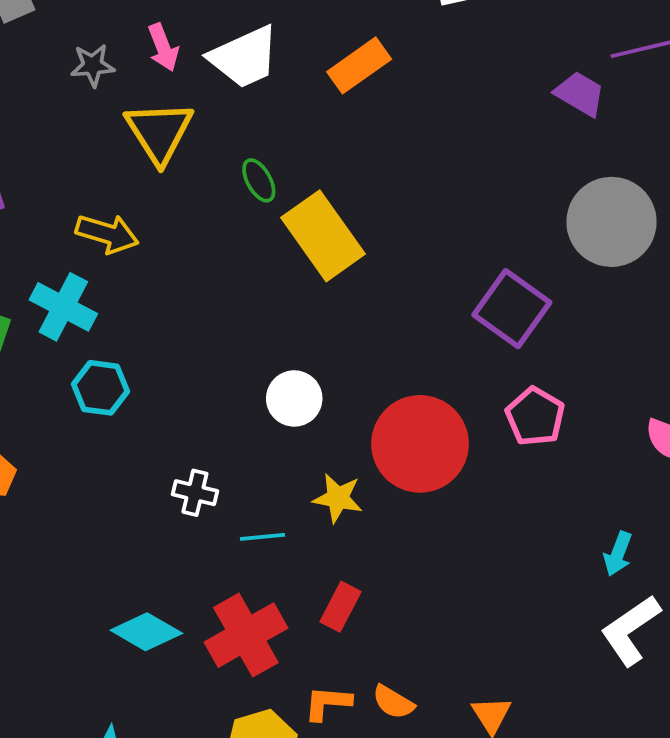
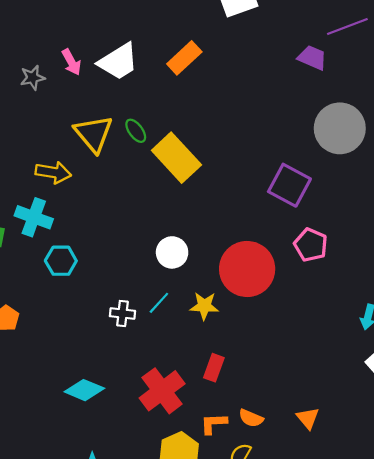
yellow triangle: (159, 132) -> (94, 134), moved
cyan line: (262, 537) -> (159, 303), moved, turned -35
cyan diamond: (146, 632) -> (84, 390), moved

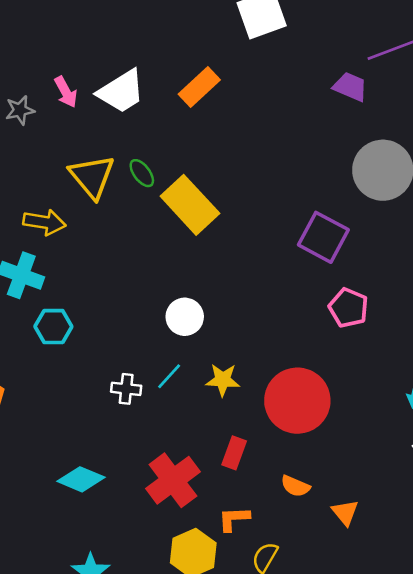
red circle: (247, 269) -> (297, 401), moved
orange semicircle: (251, 418) -> (295, 486), moved

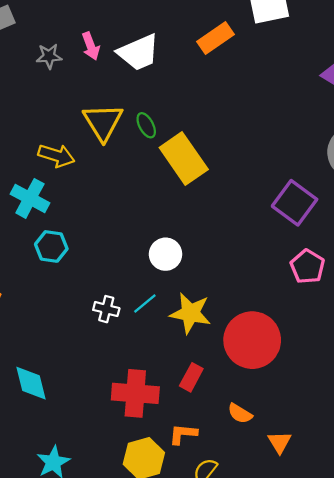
orange rectangle: (199, 87) -> (216, 38), moved
yellow star: (223, 380) -> (191, 313), size x1.4
cyan diamond: (81, 479) -> (31, 383), moved, turned 45
red cross: (173, 480) -> (135, 393), turned 33

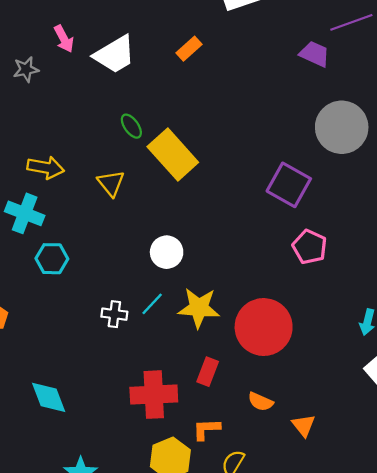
orange rectangle: (216, 38) -> (189, 49), moved, size x0.7
pink arrow: (91, 46) -> (64, 39), moved
yellow triangle: (103, 122) -> (111, 183), moved, size x0.7

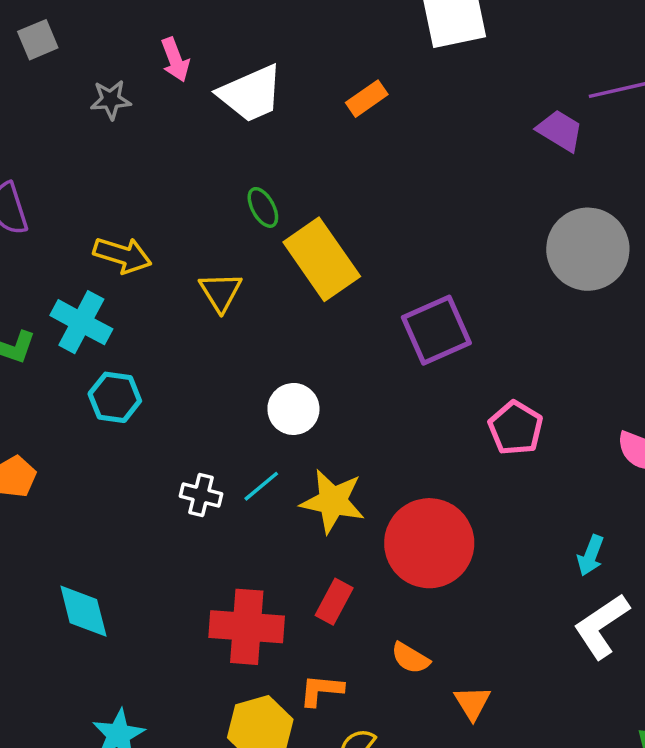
purple square: (289, 185) -> (436, 330), moved, turned 30

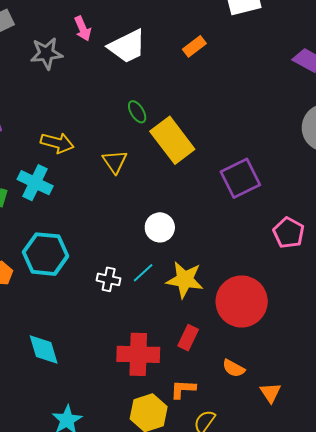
gray star: (111, 100) -> (46, 53), size x1.4
cyan hexagon: (115, 397) -> (45, 254), moved, size x1.5

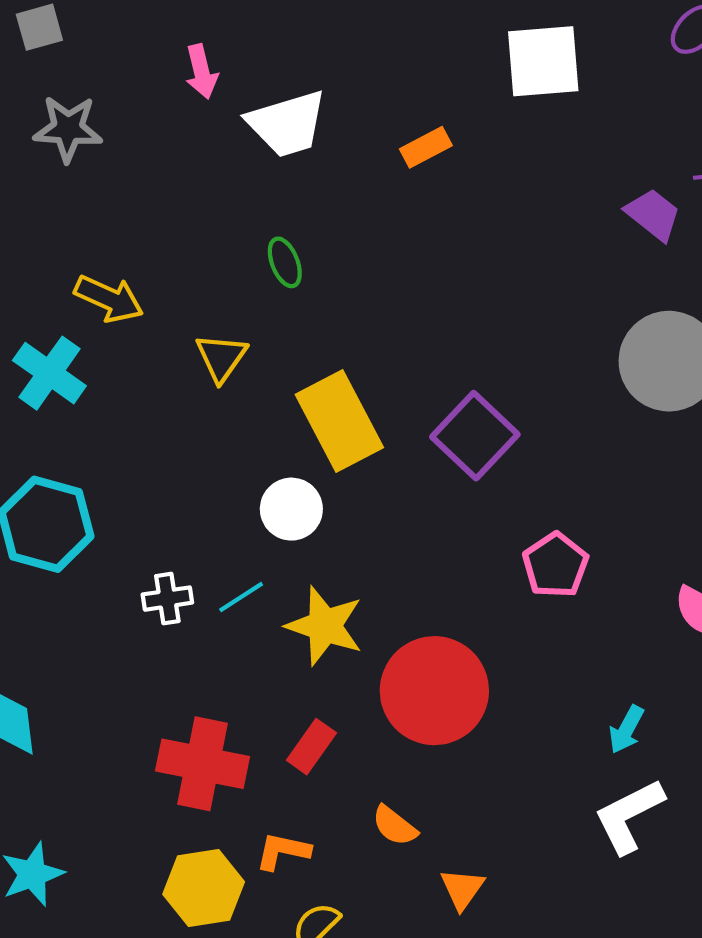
gray star: (46, 53) -> (68, 129), moved
yellow rectangle: (172, 140) -> (339, 421), moved
purple square: (240, 178) -> (475, 436), turned -30
white cross: (109, 279) -> (167, 599), turned -30

